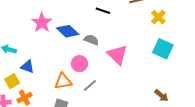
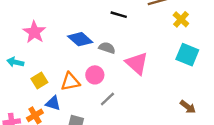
pink star: (42, 23) -> (34, 32), moved
blue triangle: (28, 67) -> (53, 103), moved
yellow square: (12, 81) -> (39, 80), moved
orange triangle: (63, 81) -> (70, 82), moved

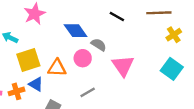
pink circle: (95, 75) -> (83, 58), moved
yellow square: (39, 80) -> (28, 60), size x1.5

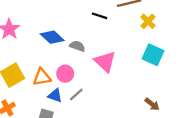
black line: (117, 17) -> (99, 16), moved
pink circle: (83, 58) -> (65, 74), moved
blue triangle: (36, 84) -> (55, 95), moved

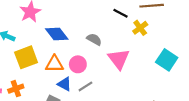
yellow cross: (148, 21) -> (140, 28), moved
blue diamond: (52, 37) -> (57, 34), moved

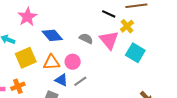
pink triangle: (119, 59) -> (109, 40), moved
cyan square: (167, 60) -> (135, 53), moved

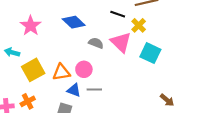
blue diamond: (52, 35) -> (74, 22), moved
gray line: (80, 81) -> (94, 90), turned 40

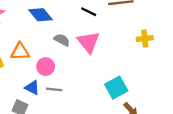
yellow cross: (139, 25) -> (145, 39), moved, turned 32
cyan square: (150, 53) -> (116, 88), moved, turned 30
orange triangle: (61, 72) -> (20, 52), moved

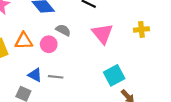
pink triangle: (88, 42) -> (103, 34), moved
pink circle: (46, 67) -> (49, 44), moved

